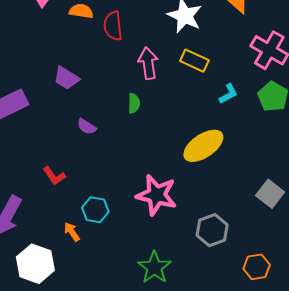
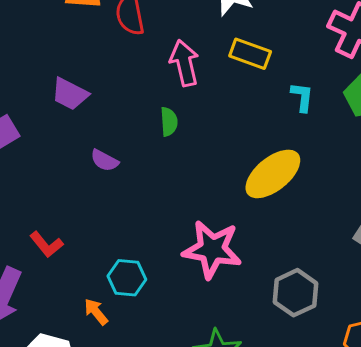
cyan L-shape: (228, 94) -> (302, 97), turned -50
red L-shape: (54, 176) -> (46, 244), moved

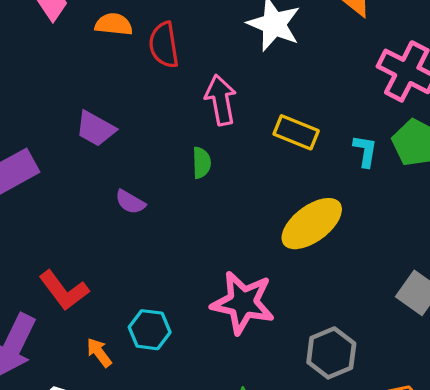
yellow rectangle: (250, 54) -> (296, 132), moved
cyan L-shape: (302, 97) -> (365, 151), moved
red L-shape: (46, 244) -> (64, 290), size x1.4
orange arrow: (96, 312) -> (99, 352), moved

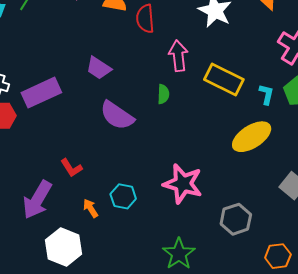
yellow rectangle: (296, 132) -> (224, 79), size x1.4
purple semicircle: (130, 202) -> (117, 115), size x1.8
yellow ellipse: (312, 224) -> (252, 137), moved
red L-shape: (64, 290) -> (71, 168), size x0.7

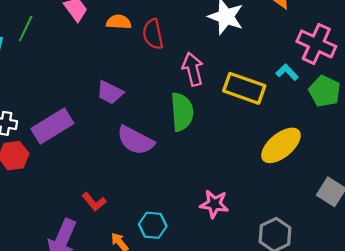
green semicircle: (163, 94) -> (182, 112), size x1.8
cyan L-shape: (266, 94) -> (287, 72), moved, turned -50
pink star: (183, 184) -> (214, 204), size x0.7

